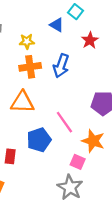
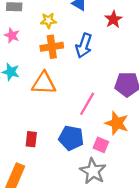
pink line: (64, 122) -> (87, 104), turned 65
blue pentagon: (39, 140) -> (71, 138), moved, turned 30

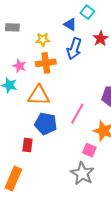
pink star: (12, 35) -> (19, 66), moved
blue arrow: (84, 46) -> (74, 49), moved
blue pentagon: (71, 138) -> (46, 124), moved

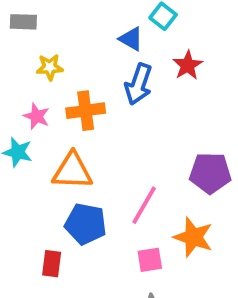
gray rectangle: (12, 27) -> (23, 22), moved
yellow star: (43, 40) -> (50, 67), moved
pink square: (89, 150) -> (150, 260), moved, turned -32

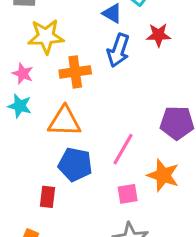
red star: (188, 65) -> (158, 35), turned 30
yellow star: (50, 67) -> (46, 37), size x1.6
pink star: (37, 116) -> (23, 74), moved

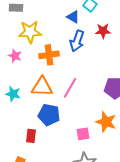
cyan star: (20, 106) -> (13, 94), moved
pink line: (123, 149) -> (70, 88), moved

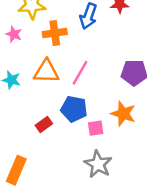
blue pentagon: (49, 115) -> (74, 109), moved
red rectangle: (31, 136) -> (44, 124), moved, turned 48

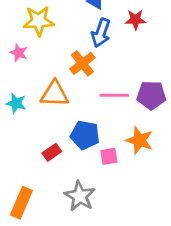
orange cross: (55, 33) -> (82, 63), moved, turned -30
pink line: (80, 73) -> (114, 95), moved, turned 60
gray star: (98, 164) -> (80, 196), moved

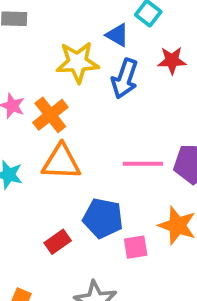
yellow star: (39, 21) -> (78, 62), moved
orange cross: (82, 63) -> (50, 115), moved

